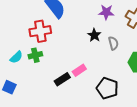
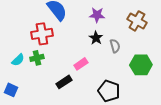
purple star: (106, 12) -> (97, 15), moved
pink rectangle: (79, 70) -> (81, 64), moved

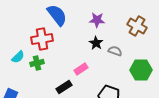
gray semicircle: (115, 46) -> (115, 51), turned -56
cyan semicircle: (18, 60) -> (18, 57), moved

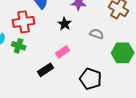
black star: (96, 43) -> (65, 24), moved
green cross: (37, 63) -> (19, 46), turned 32

